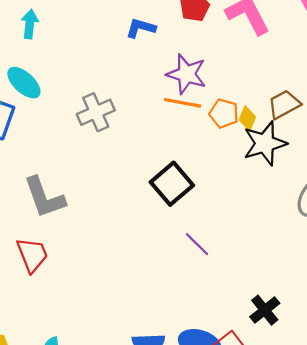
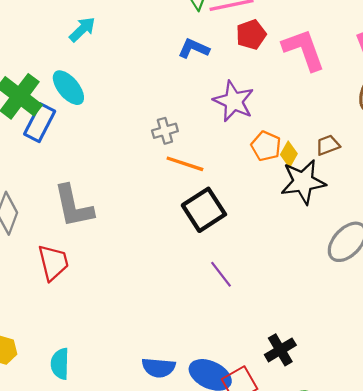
cyan arrow: (30, 24) -> (82, 29), turned 32
orange line: (183, 103) -> (185, 164), moved
brown trapezoid: (284, 104) -> (328, 145), size x0.7
gray cross: (96, 112) -> (165, 131), moved, size x0.7

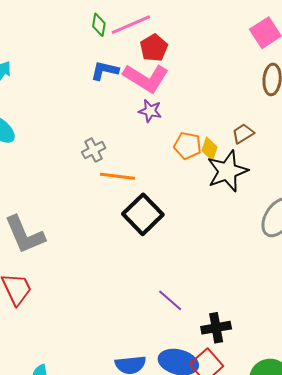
pink L-shape: (304, 50) -> (146, 78), moved, turned 153
purple star: (234, 101) -> (150, 111), size x0.6
purple line: (221, 274) -> (170, 300), moved
black cross: (280, 350) -> (216, 328), moved, turned 32

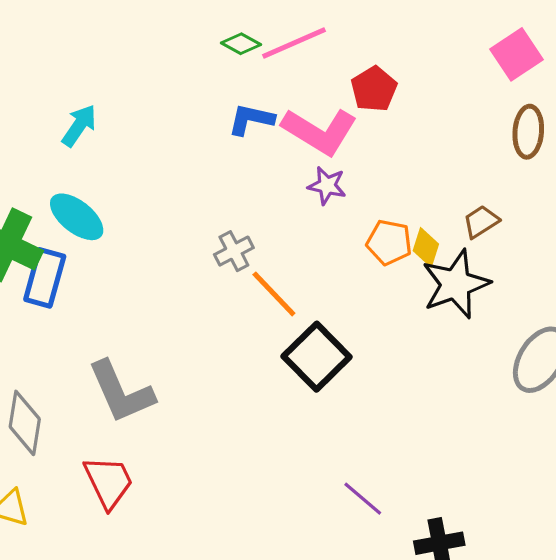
green diamond: (99, 25) -> (241, 44), turned -70
red pentagon: (154, 48) -> (374, 89), moved
orange line: (117, 176) -> (274, 294), turned 40

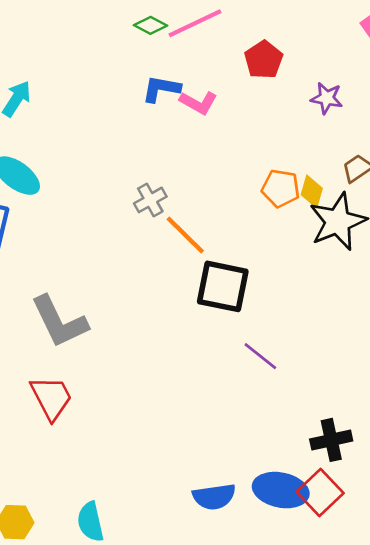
pink L-shape: (320, 131) -> (199, 103), moved, size x0.6
purple star: (327, 186) -> (327, 98), moved
black square: (317, 357) -> (223, 286), turned -32
purple line: (363, 499) -> (260, 356), moved

